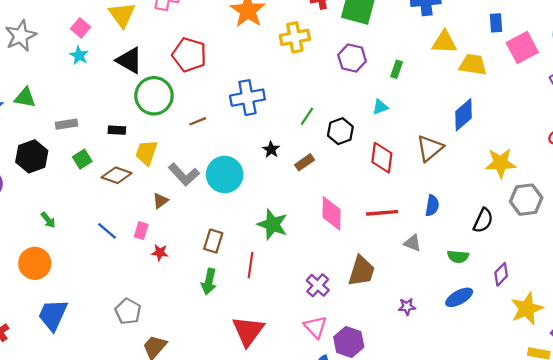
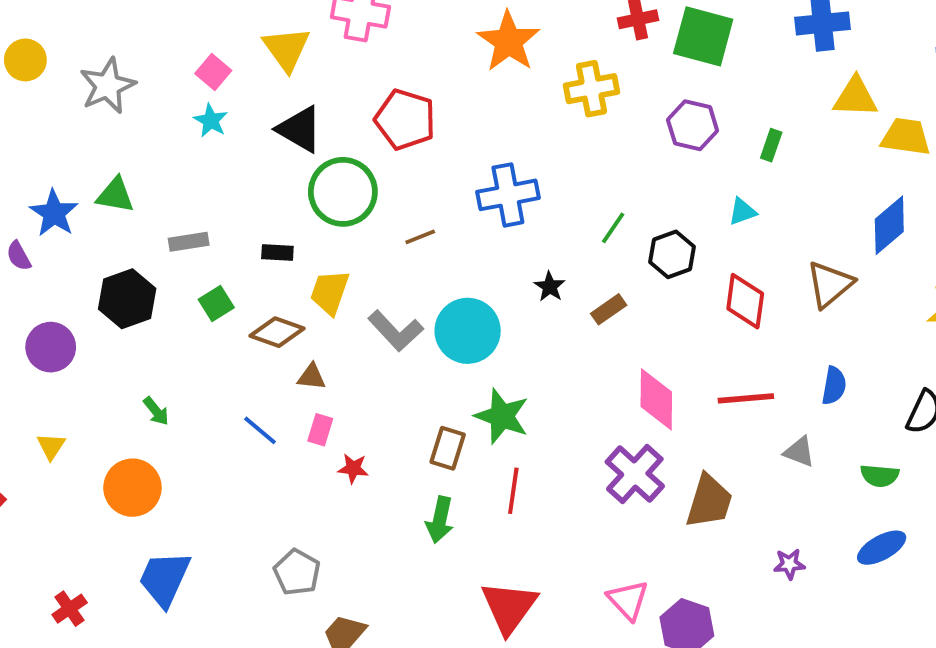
brown triangle: (160, 201) -> (312, 377), moved, turned 42
green star: (273, 224) -> (502, 416), moved
purple cross: (318, 285) -> (635, 474), moved, size x1.4

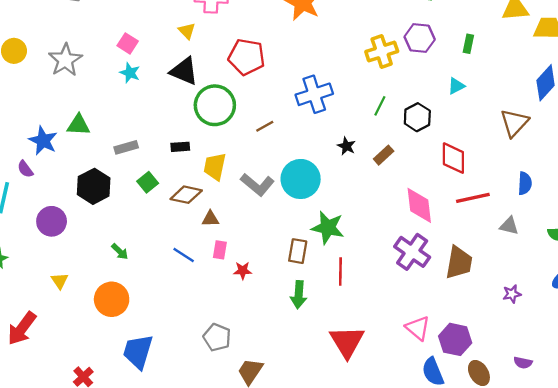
yellow triangle: (286, 49) -> (187, 31), moved, size x0.6
yellow cross: (591, 89) -> (382, 52), moved
red diamond: (745, 301) -> (453, 158), moved

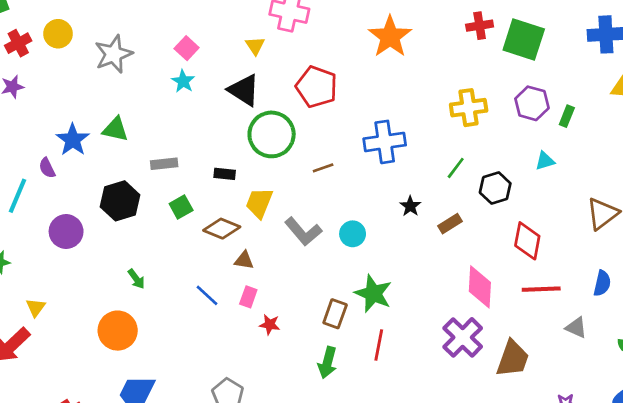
purple hexagon: (420, 38) -> (532, 103), moved
cyan circle: (301, 179) -> (353, 234), size x0.6
yellow triangle: (60, 281) -> (36, 307), moved

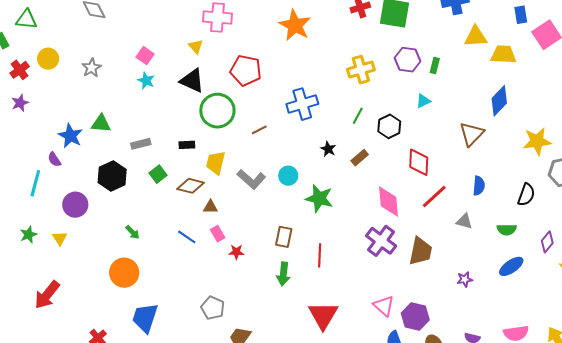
gray star: (114, 54) -> (92, 68), size x0.7
red line: (541, 289) -> (434, 197), turned -32
green star: (373, 294) -> (319, 198), moved
pink rectangle: (248, 297) -> (218, 234), turned -42
yellow triangle: (36, 307) -> (60, 238), moved

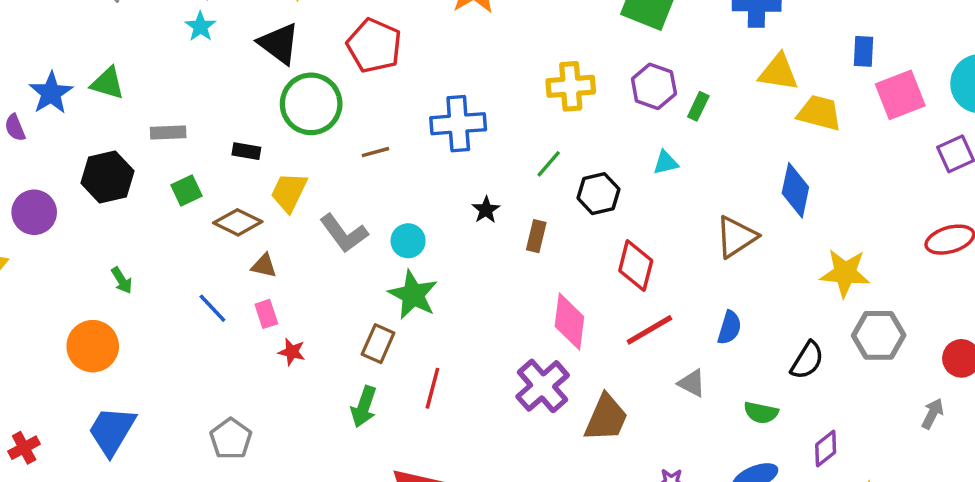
blue diamond: (499, 101) -> (795, 190), turned -44
brown rectangle: (360, 158) -> (536, 236), turned -48
green star: (319, 198) -> (413, 295), moved

